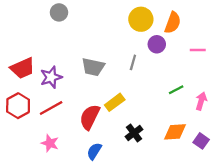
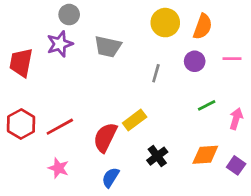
purple circle: (157, 44) -> (195, 61), moved
gray trapezoid: (93, 67) -> (108, 47), moved
red trapezoid: (23, 68) -> (21, 63), moved, turned 125
purple star: (51, 77) -> (60, 44), moved

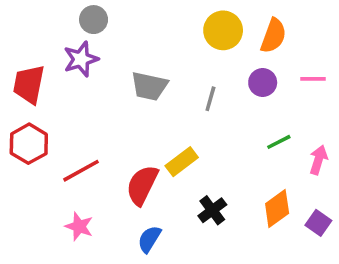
gray trapezoid: (108, 47) -> (149, 86), moved
red hexagon: (21, 124) -> (29, 144), moved
orange diamond: (205, 155) -> (277, 208), turned -32

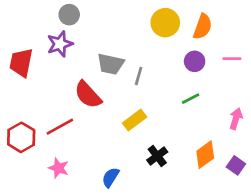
gray line: (210, 99) -> (139, 76), moved
green line: (279, 142) -> (191, 99), moved
red hexagon: (29, 144) -> (21, 137), moved
red semicircle: (142, 185) -> (88, 95), moved, turned -68

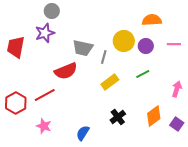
yellow circle: (165, 23) -> (124, 41), moved
orange semicircle: (203, 27) -> (152, 20), turned -114
red semicircle: (88, 95) -> (66, 71), turned -70
yellow rectangle: (135, 120) -> (110, 82), moved

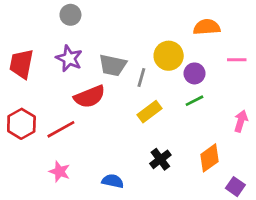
purple star: (45, 33) -> (69, 58), moved, turned -30
purple circle: (146, 46) -> (194, 73), moved
red hexagon: (16, 103) -> (21, 124), moved
purple square: (177, 124) -> (235, 187), moved
blue semicircle: (83, 133) -> (113, 181), turned 70

